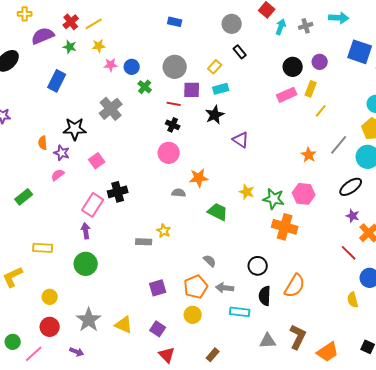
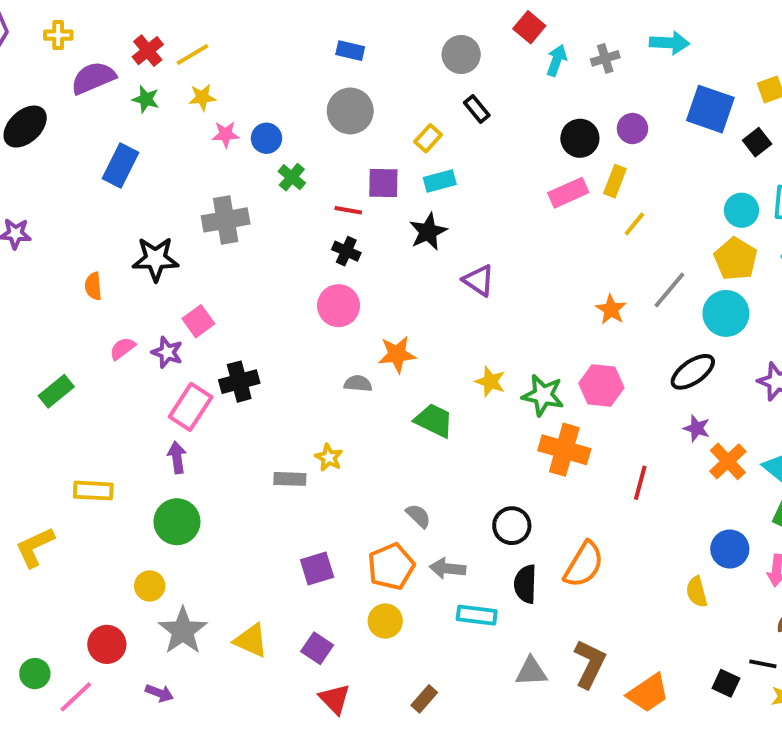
gray circle: (175, 67) -> (350, 111), moved
gray cross: (111, 109) -> (226, 220), turned 30
purple star: (62, 153) -> (167, 352), moved
red line: (349, 253) -> (640, 483), moved, turned 60
yellow circle: (50, 297) -> (150, 586), moved

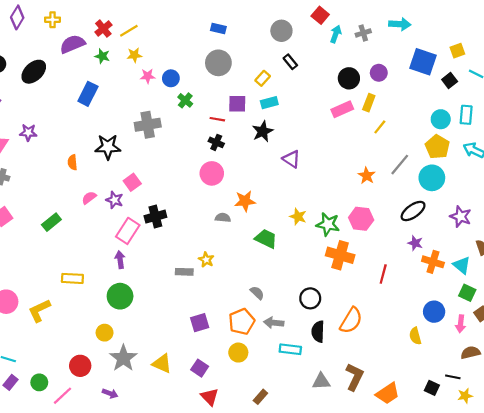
orange cross: (728, 461) -> (433, 262), turned -30

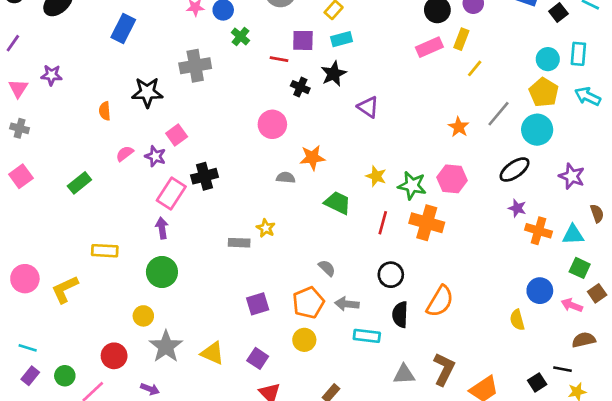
black cross: (216, 142) -> (300, 87), moved
cyan triangle: (462, 265) -> (573, 235), turned -42
red line: (383, 274) -> (383, 223), moved
pink arrow: (461, 324) -> (572, 305), turned 105
black square: (432, 388) -> (537, 382), turned 32

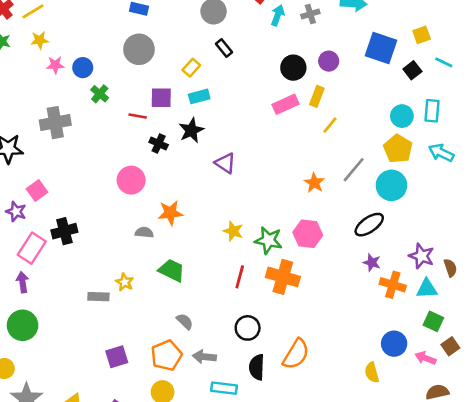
purple star: (572, 176) -> (422, 256), moved
green trapezoid: (338, 203) -> (172, 270), moved

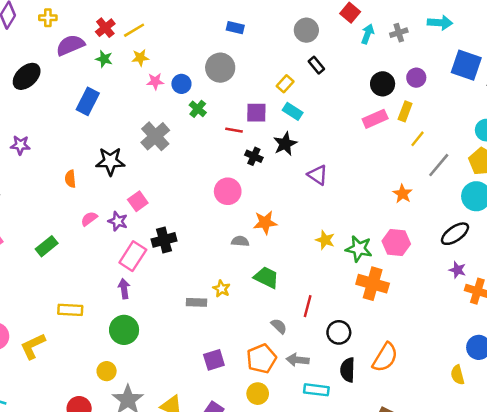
gray circle: (139, 49) -> (220, 68), moved
cyan rectangle: (199, 96) -> (293, 111), turned 48
gray cross: (55, 123) -> (155, 136), turned -32
gray line: (354, 170) -> (439, 165), moved
red line: (240, 277) -> (308, 306), moved

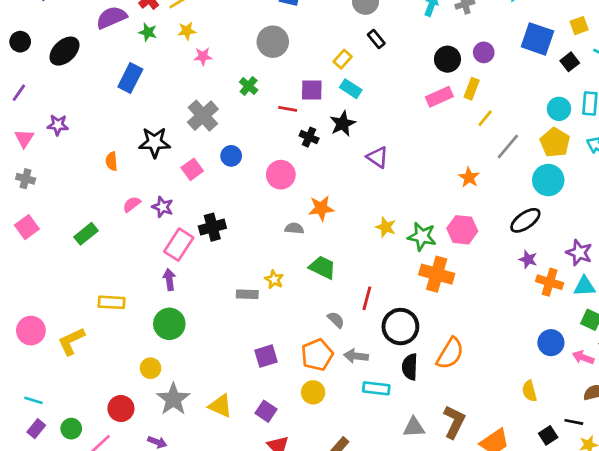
blue circle: (181, 84) -> (231, 156), moved
pink square: (138, 201) -> (192, 169), moved
black circle: (339, 332) -> (400, 327), size x1.4
yellow semicircle: (457, 375) -> (529, 391), moved

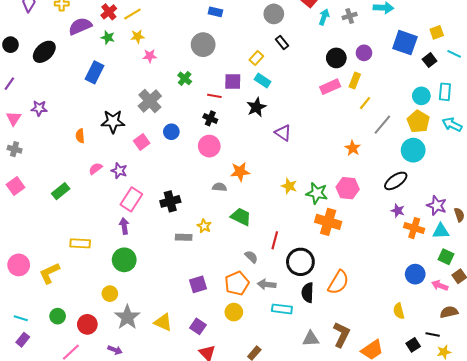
black cross: (309, 137) -> (210, 118), moved
black cross: (212, 227) -> (170, 201), moved
green circle: (71, 429) -> (58, 316), moved

